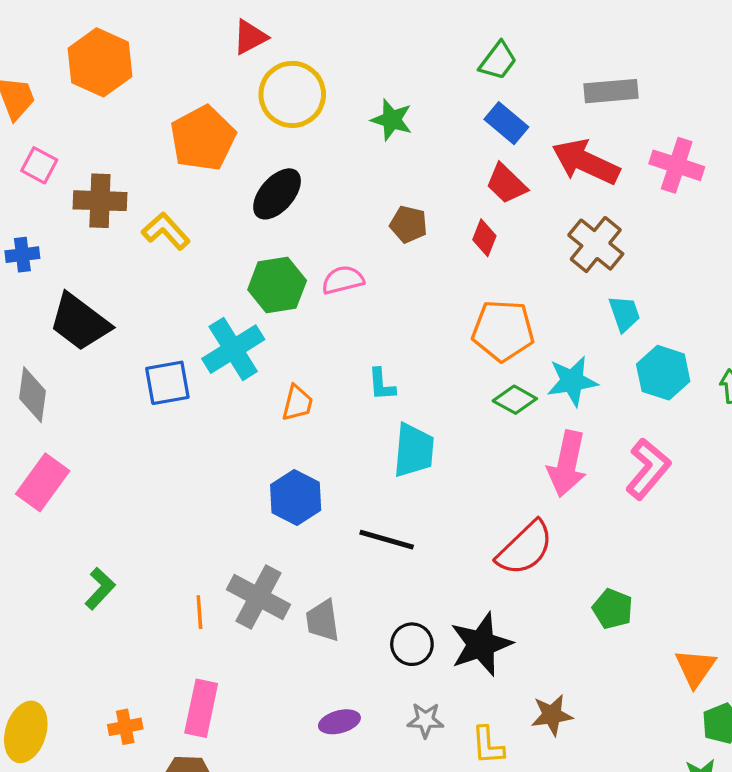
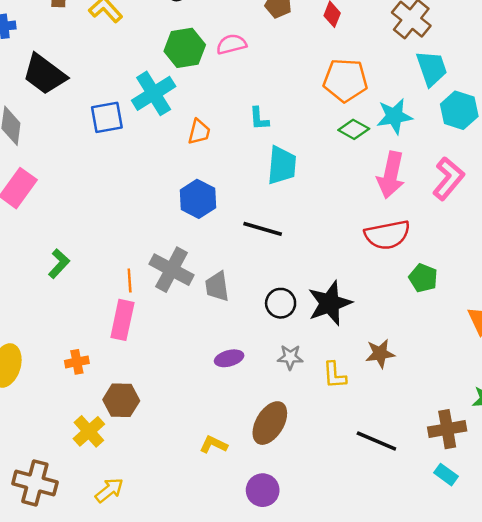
cyan trapezoid: (624, 314) -> (432, 68), size x1.4
red semicircle: (525, 548) -> (387, 235), moved, turned 33
pink rectangle: (201, 708) -> (122, 320), moved

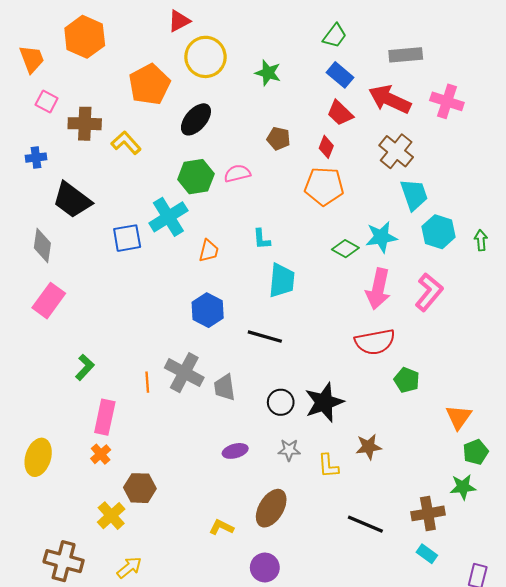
orange pentagon: (345, 80) -> (324, 186), moved
pink rectangle: (122, 320) -> (105, 417), moved
orange cross: (77, 362) -> (101, 454), turned -30

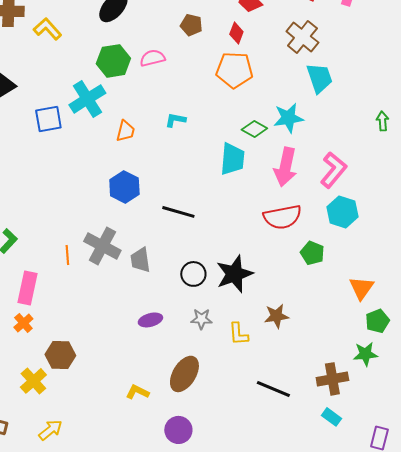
cyan hexagon: (439, 232) -> (342, 212), moved
cyan L-shape: (262, 239) -> (175, 120), turned 105
cyan trapezoid: (282, 280) -> (232, 159), moved

